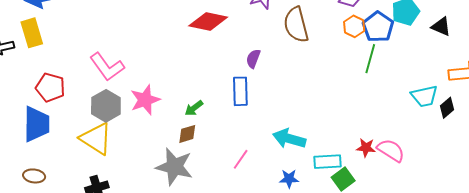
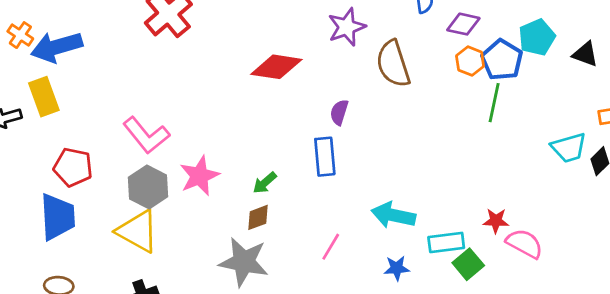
pink semicircle: (391, 150) -> (525, 244), moved

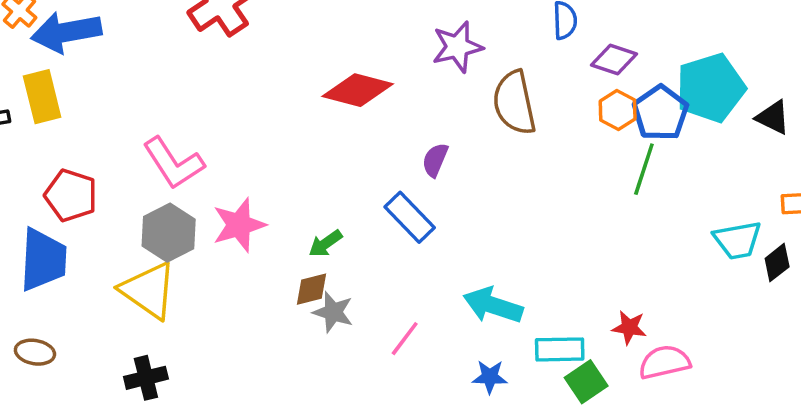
cyan pentagon: (537, 37) -> (711, 88), size x1.4
blue rectangle: (325, 157) -> (410, 217), turned -45
pink semicircle: (525, 244) -> (664, 362), turned -48
gray star: (244, 262) -> (333, 312), moved, size x0.6

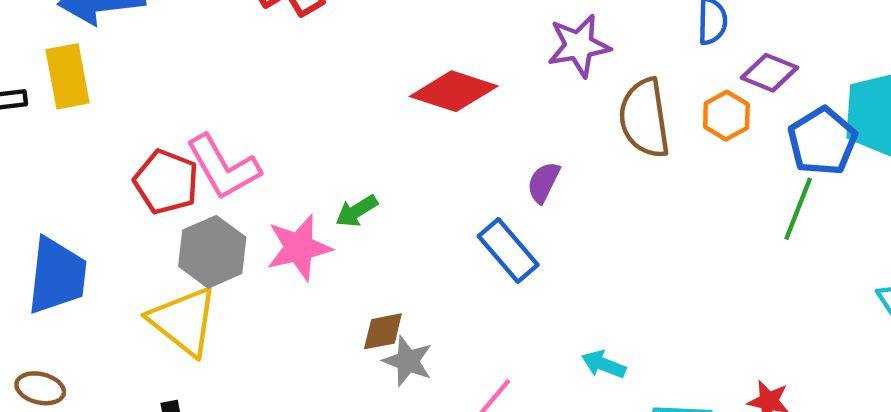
orange hexagon: (618, 110) -> (726, 116), moved
red pentagon: (71, 195) -> (166, 182), moved
green arrow: (325, 244) -> (357, 211), moved
cyan arrow: (493, 305) -> (604, 364), size x0.6

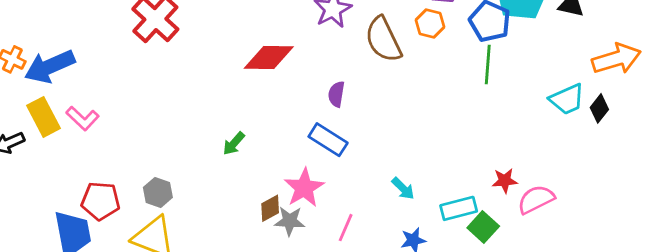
pink L-shape: (223, 167) -> (83, 118), moved, size x0.7
red pentagon: (166, 182) -> (100, 201), moved
pink star: (299, 248) -> (304, 188), moved
gray hexagon: (212, 252) -> (158, 192), size x0.7
cyan arrow: (604, 364) -> (403, 188), turned -140

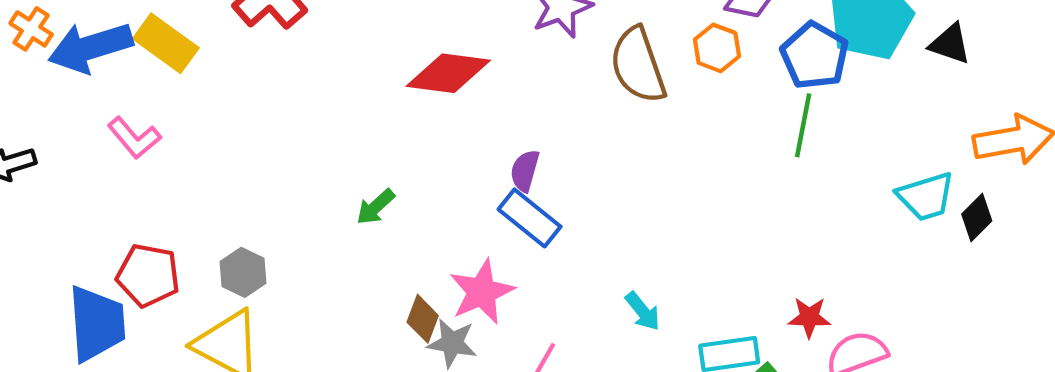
purple semicircle: (336, 94) -> (525, 171), moved
yellow rectangle: (44, 117) -> (166, 43), moved, turned -33
brown diamond: (270, 208) -> (423, 319), turned -48

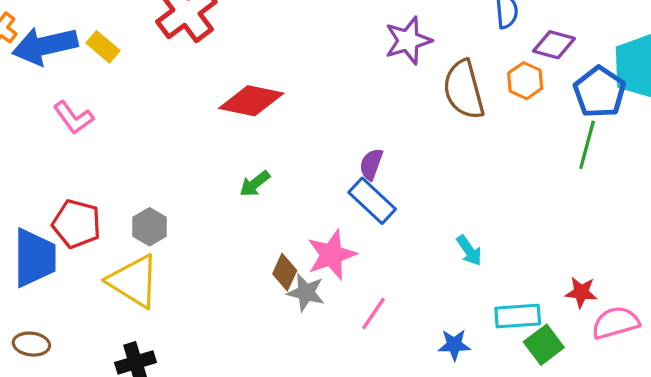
yellow rectangle: (166, 43) -> (103, 47), size x0.7
red diamond: (448, 73) -> (251, 101), moved
cyan arrow: (643, 311) -> (469, 251), moved

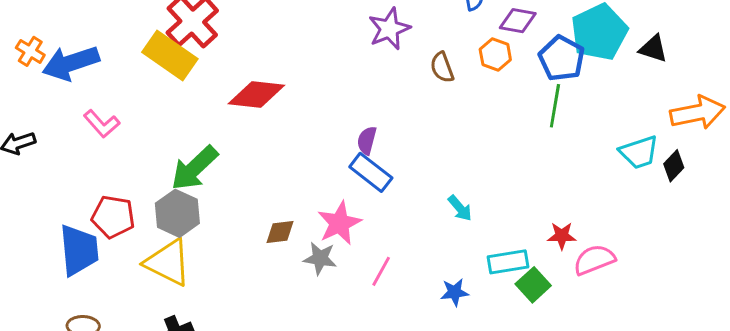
yellow rectangle: (103, 47) -> (170, 56), moved, size x1.8
brown semicircle: (464, 90) -> (442, 67), size x0.6
green arrow: (255, 184) -> (194, 168), moved, size x1.8
gray hexagon: (150, 227) -> (177, 213), size x1.4
brown diamond: (285, 272) -> (280, 232), moved, turned 64

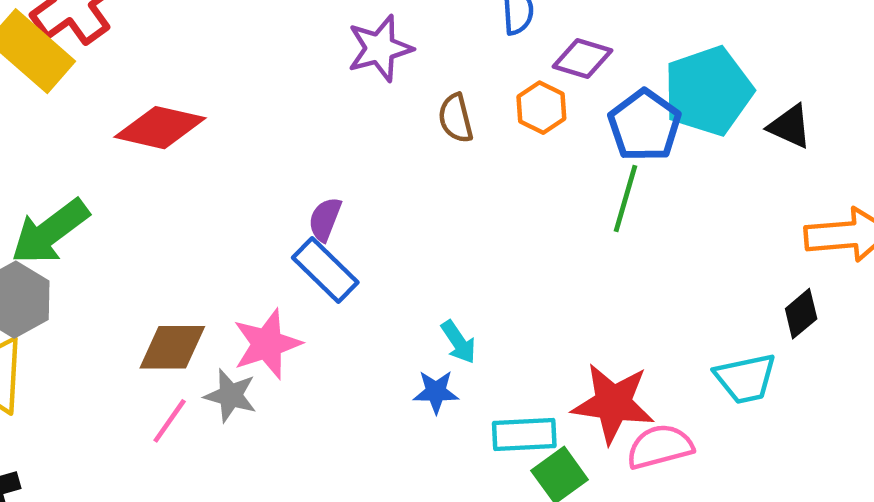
cyan trapezoid: (639, 152) -> (746, 378), moved
brown diamond: (280, 232) -> (172, 347), size x1.4
red star: (562, 236) -> (613, 403), size x1.8
pink line: (381, 271) -> (170, 421), moved
blue star: (455, 292) -> (436, 392), moved

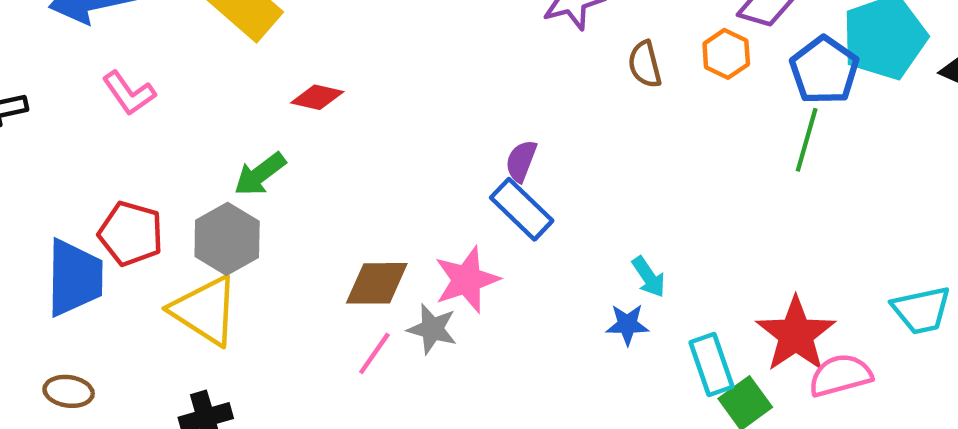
red diamond: (160, 128) -> (317, 97), moved, size x0.6
green arrow: (50, 232) -> (260, 174), size x0.7
red star: (613, 403) -> (796, 334), turned 30
cyan rectangle: (524, 435) -> (712, 365), turned 74

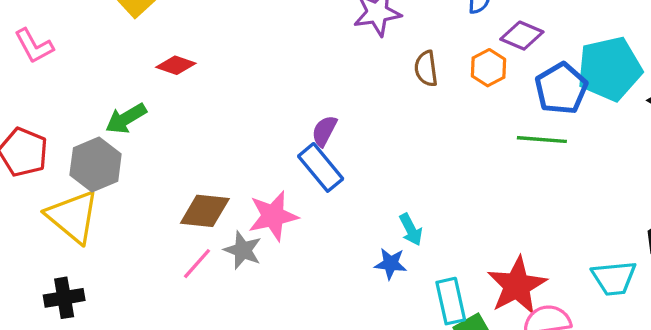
green line: (807, 140) -> (542, 140), turned 72

